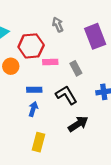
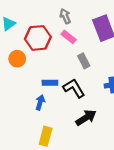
pink rectangle: (50, 62) -> (68, 37), moved, turned 40
blue rectangle: (34, 90) -> (50, 83), moved

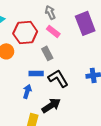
gray rectangle: (84, 61) -> (47, 53), moved
black arrow: (86, 118) -> (51, 105), moved

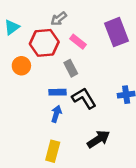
gray arrow: (50, 12) -> (59, 19), moved, turned -104
blue arrow: (27, 91) -> (56, 114), moved
black arrow: (51, 105) -> (98, 139), moved

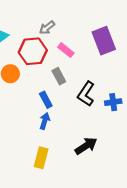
blue rectangle: (58, 92) -> (46, 100), turned 63
black L-shape: (84, 98) -> (86, 94), moved, turned -115

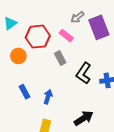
gray arrow: (47, 28) -> (78, 17), moved
blue rectangle: (46, 100) -> (24, 92), moved

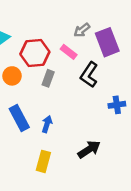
gray rectangle: (60, 58) -> (48, 78), moved, turned 48
black L-shape: (84, 73) -> (89, 75), moved
blue rectangle: (24, 92) -> (19, 118), size x1.5

